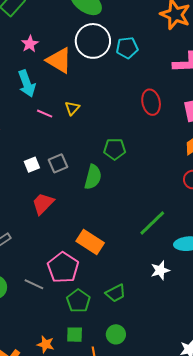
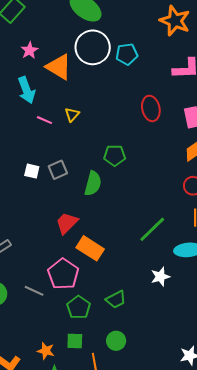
white square: (32, 165) -> (32, 171), turned 35
red trapezoid: (43, 204) -> (67, 223), moved

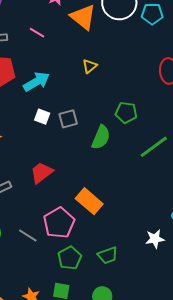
cyan arrow: (27, 90) -> (36, 82), moved, turned -108
pink line: (44, 120) -> (37, 33), moved
red trapezoid: (67, 223) -> (42, 173), moved
green line: (152, 229) -> (154, 147), moved

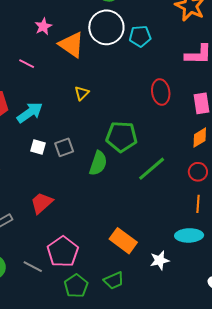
green pentagon: (126, 113) -> (122, 137), size x1.4
orange rectangle: (89, 201) -> (123, 241), moved

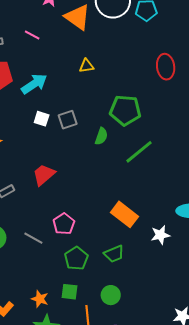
yellow triangle: (82, 93) -> (86, 66), turned 35
green semicircle: (98, 163) -> (101, 136), size x0.7
green line: (152, 169) -> (139, 152), moved
pink pentagon: (63, 252) -> (64, 224), size x0.7

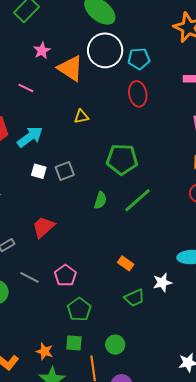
red ellipse: (166, 67) -> (138, 94), moved
green semicircle: (101, 136) -> (100, 200), moved
orange rectangle: (124, 214) -> (126, 263), size x0.6
gray line: (33, 238) -> (29, 277), moved
green trapezoid: (114, 254) -> (134, 298), moved

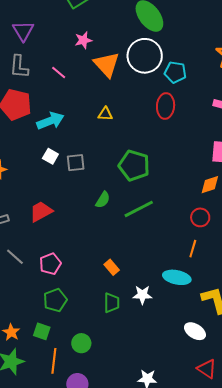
green trapezoid: (134, 298) -> (112, 303), turned -80

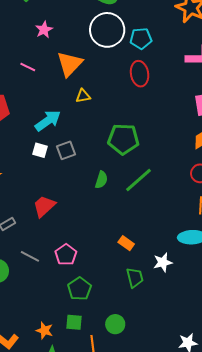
orange triangle: (107, 64) -> (70, 64), moved, turned 40
cyan arrow: (50, 121) -> (48, 121), moved

